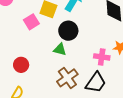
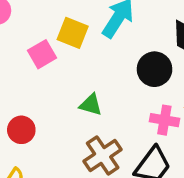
black circle: (68, 31) -> (155, 69), moved

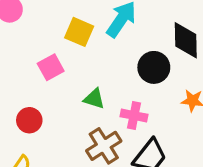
pink square: (42, 54) -> (51, 67), moved
pink cross: (164, 120) -> (134, 115), moved

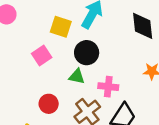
black circle: (154, 67) -> (87, 53), moved
red circle: (29, 120) -> (49, 104), moved

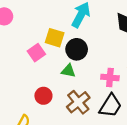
yellow square: (61, 27) -> (55, 38), moved
pink cross: (108, 87) -> (110, 78), moved

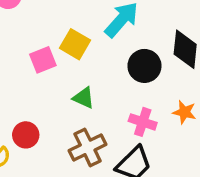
black circle: (77, 49) -> (144, 66), moved
red circle: (43, 96) -> (26, 135), moved

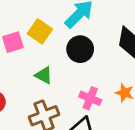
black circle: (144, 66) -> (80, 49), moved

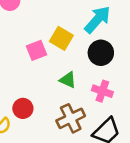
pink cross: (90, 98) -> (102, 91), moved

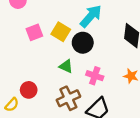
pink square: (37, 50) -> (34, 32), moved
black circle: (101, 53) -> (83, 43), moved

